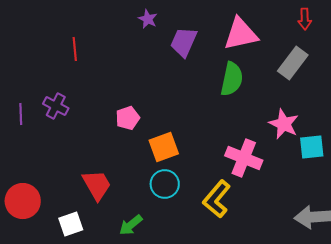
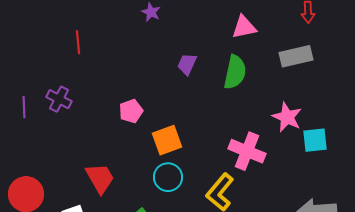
pink triangle: (241, 34) -> (244, 27), size x0.7
purple trapezoid: (184, 42) -> (187, 64), moved, size x0.7
gray rectangle: (293, 63) -> (296, 56), turned 40

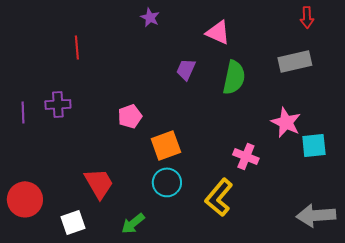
pink triangle: (244, 27) -> (218, 32), moved, turned 36
purple cross: (59, 99) -> (58, 104), turned -30
pink cross: (247, 151) -> (246, 156), size x0.7

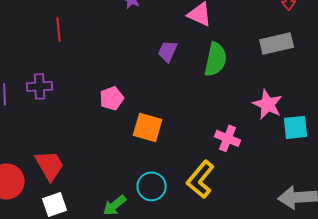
orange square: (166, 145) -> (148, 127), turned 36
cyan circle: (167, 182) -> (152, 186), moved
red trapezoid: (99, 183) -> (50, 165), moved

